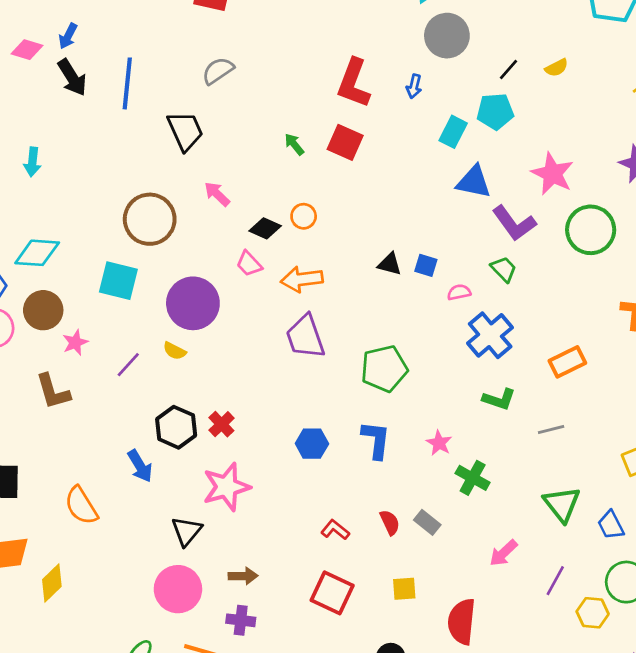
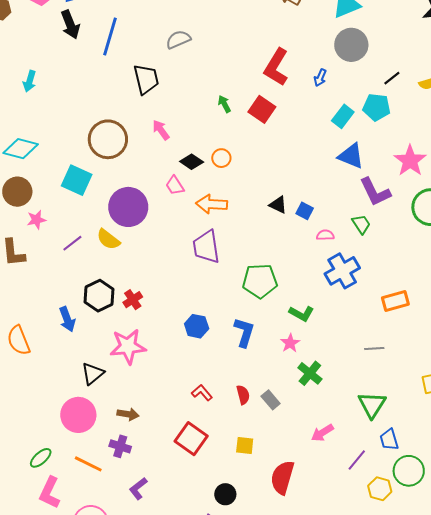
yellow semicircle: (175, 351) -> (108, 239), size x1.4
green L-shape: (499, 399) -> (302, 313), moved
blue trapezoid: (611, 525) -> (389, 440), moved

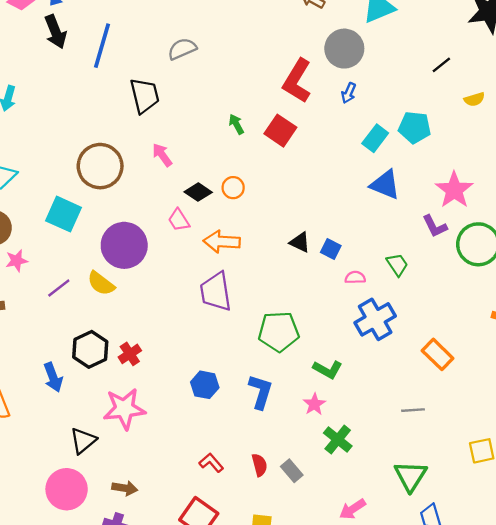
gray circle: (351, 45) -> (344, 49), moved
black line: (392, 78) -> (441, 65), moved
purple L-shape: (375, 192) -> (435, 226), moved, size x0.7
orange rectangle: (395, 301) -> (438, 354), turned 60

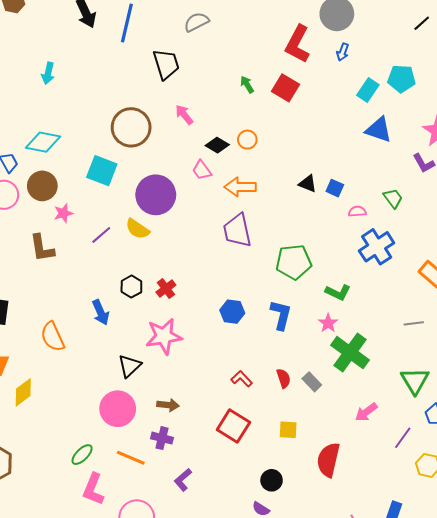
black hexagon: (90, 349) -> (131, 287), size x0.7
green cross: (338, 439) -> (350, 353), size x1.5

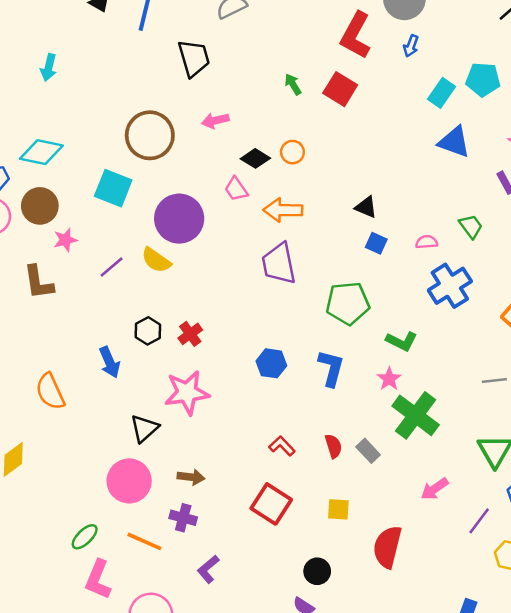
pink arrow: (184, 115) -> (215, 121), turned -65
blue square: (335, 188) -> (376, 243), moved

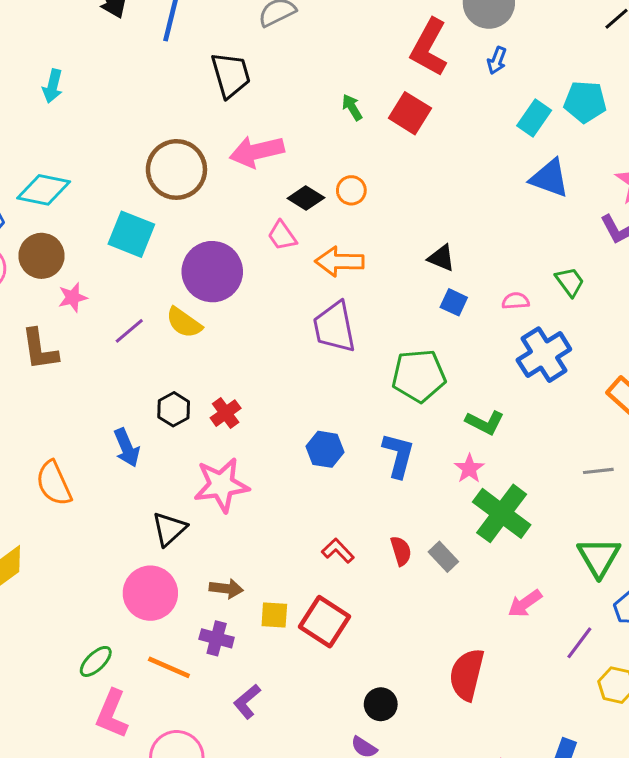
pink arrow: (215, 121) -> (257, 151), size x1.6
yellow square: (338, 509) -> (274, 615), moved

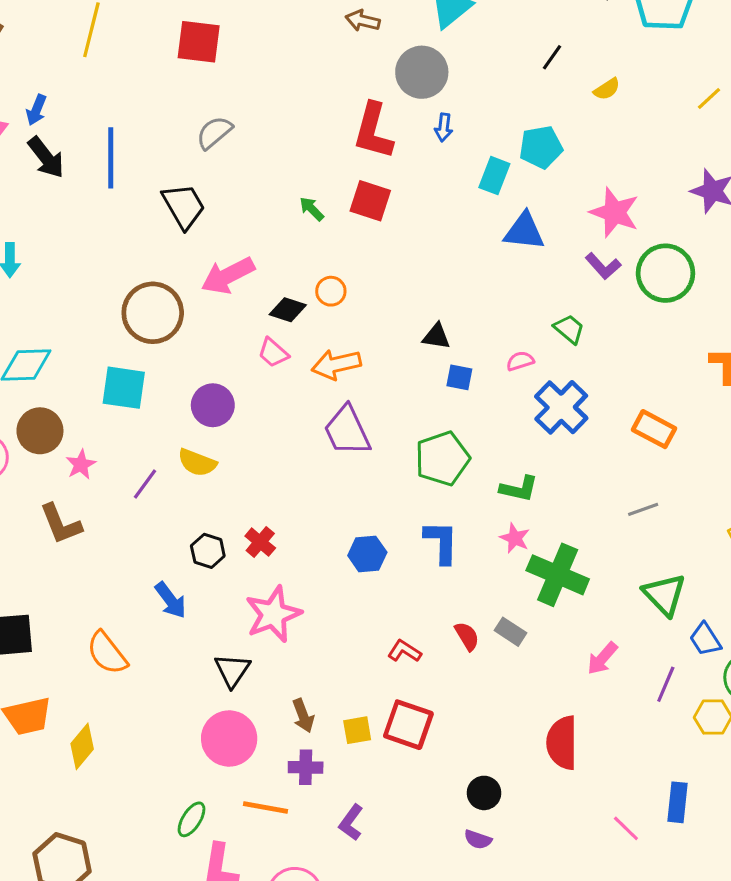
purple circle: (212, 272) -> (213, 405), size x0.7
brown arrow: (226, 589) -> (303, 716), turned 76

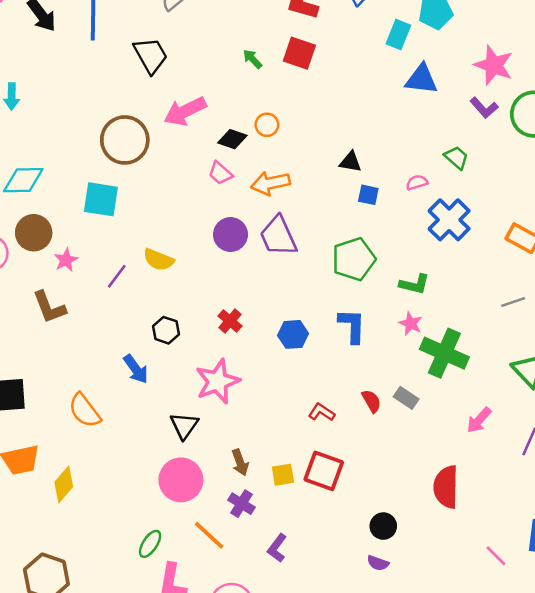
purple circle: (213, 405) -> (230, 235), moved
red cross: (260, 542) -> (230, 321), moved
purple cross: (306, 767) -> (241, 504), turned 30
orange line: (265, 808) -> (209, 535), turned 32

